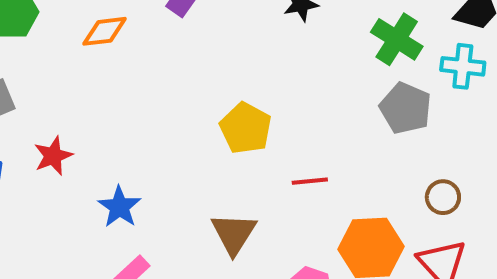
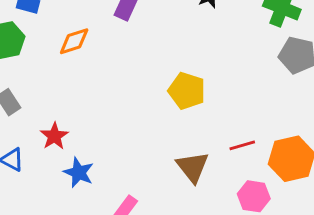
red line: (310, 181) -> (242, 145), moved
blue star: (119, 207) -> (79, 172), moved

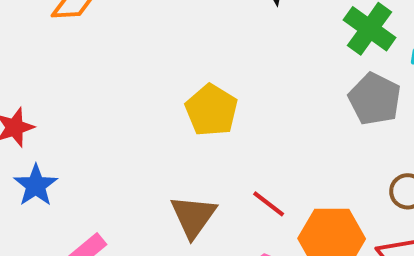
red line: (242, 145) -> (269, 204), turned 40

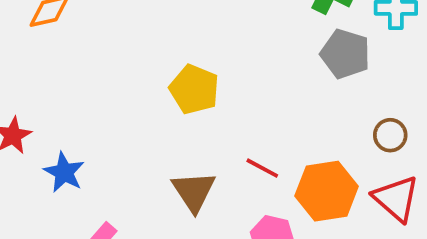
blue star: (36, 185) -> (64, 172), moved

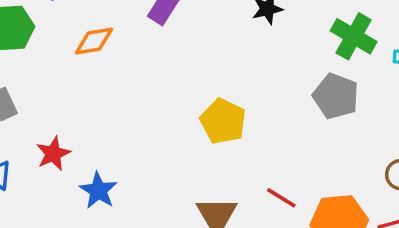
gray pentagon: (345, 54) -> (336, 96), moved

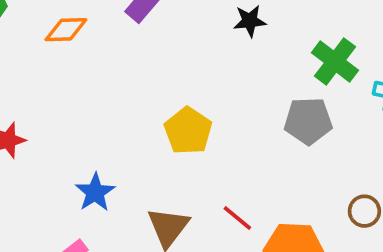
gray pentagon: (336, 96) -> (308, 121), turned -30
blue star: (98, 190) -> (95, 192), moved

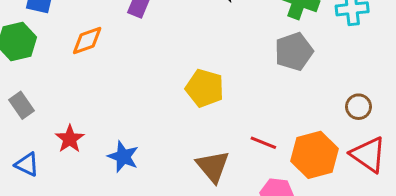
blue star: (95, 192) -> (123, 157), moved

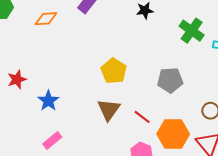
gray pentagon: (294, 52) -> (170, 80), moved
brown triangle: (213, 166) -> (109, 110), moved

